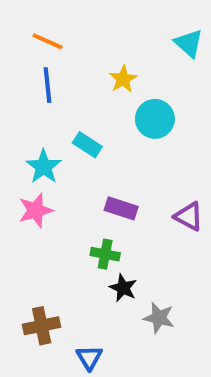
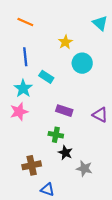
blue line: (48, 85) -> (25, 57), moved
brown cross: (42, 326) -> (32, 165), moved
blue triangle: (89, 358) -> (47, 190), turned -40

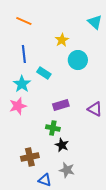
purple rectangle: (64, 111) -> (61, 105), turned -35
gray star: (84, 168) -> (67, 170), moved

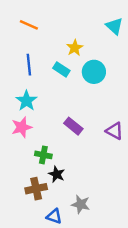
cyan rectangle: (44, 73) -> (61, 69), moved
purple rectangle: (61, 105) -> (73, 126), turned 56
green cross: (53, 128) -> (43, 155), moved
black star: (62, 145) -> (57, 174), moved

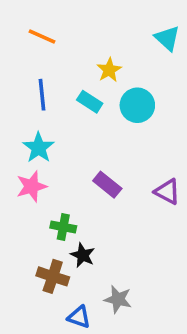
brown cross: (36, 189) -> (53, 276), turned 30

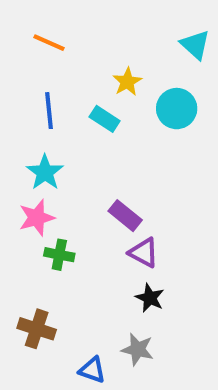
cyan circle: (137, 105) -> (177, 109), moved
purple triangle: (167, 192) -> (144, 253), moved
green cross: (63, 227) -> (59, 255), moved
black star: (83, 255) -> (150, 298), moved
brown cross: (53, 276) -> (37, 329), moved

